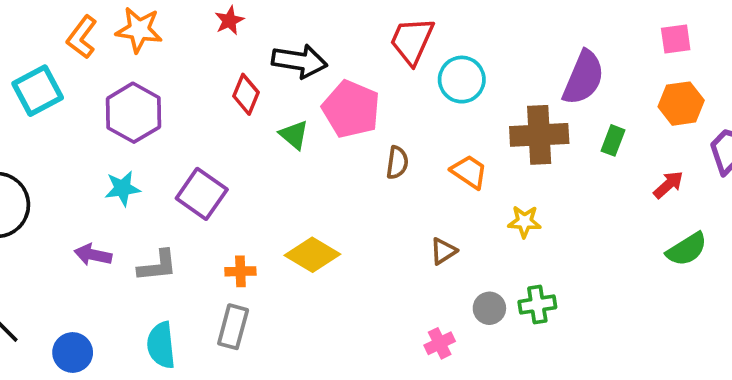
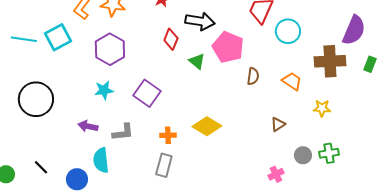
cyan semicircle: (161, 345) -> (101, 160), moved

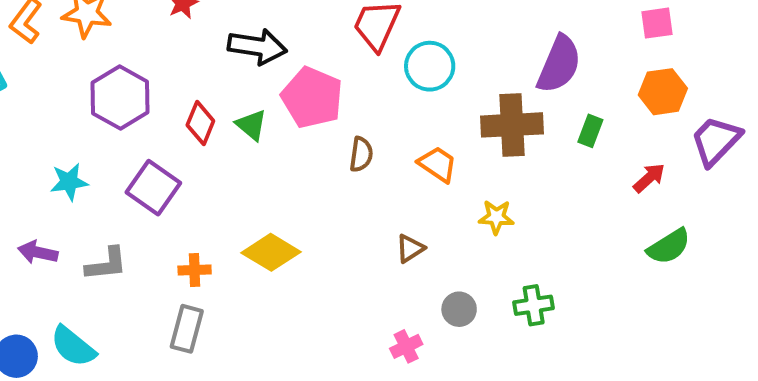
red diamond: (171, 39) -> (200, 123), moved
purple hexagon: (110, 49) -> (120, 98), moved
green cross: (329, 153) -> (534, 305), moved
cyan semicircle: (101, 160) -> (73, 346), moved, turned -45

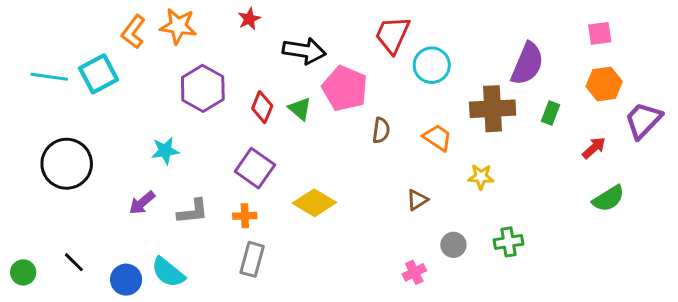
purple square: (153, 188) -> (255, 168), moved
purple arrow: (38, 252) -> (142, 203), turned -52
orange cross: (195, 270) -> (245, 216), moved

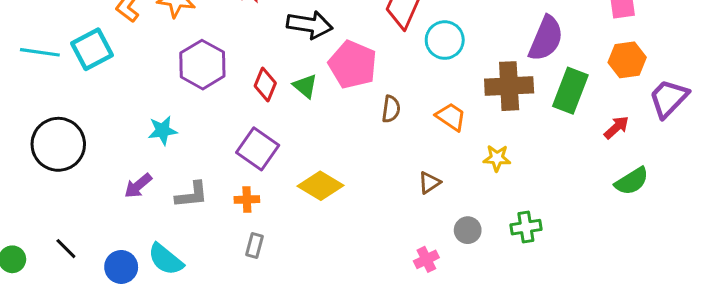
green rectangle: (551, 113) -> (570, 91), size x1.8
gray rectangle: (252, 259) -> (255, 245), size x0.7

